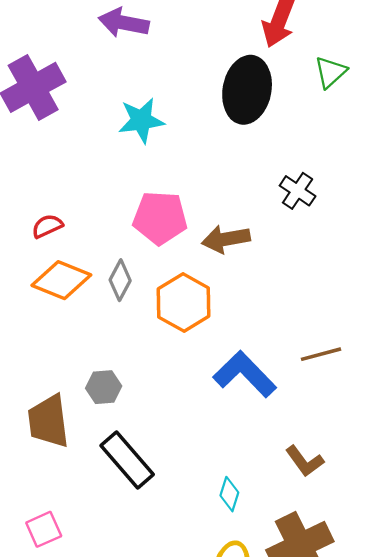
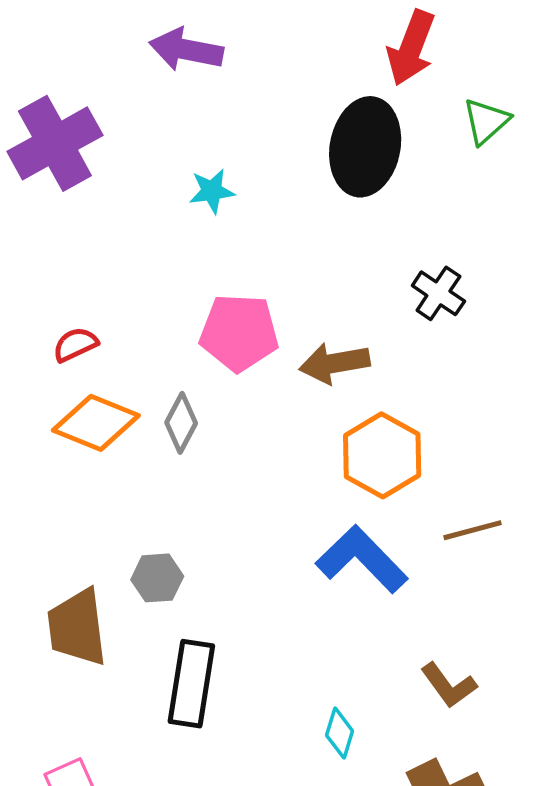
cyan star: (141, 120) -> (212, 191), size x0.7
orange hexagon: (184, 302) -> (382, 455), moved
black rectangle: (127, 460) -> (191, 684), turned 50

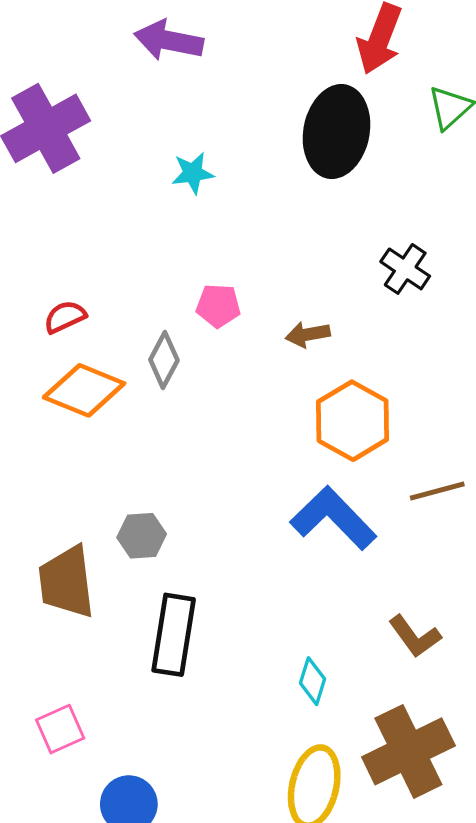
pink pentagon: (239, 333) -> (218, 306), size x0.6
brown arrow: (334, 363) -> (308, 334), size x0.7
gray diamond: (181, 423) -> (164, 360), moved

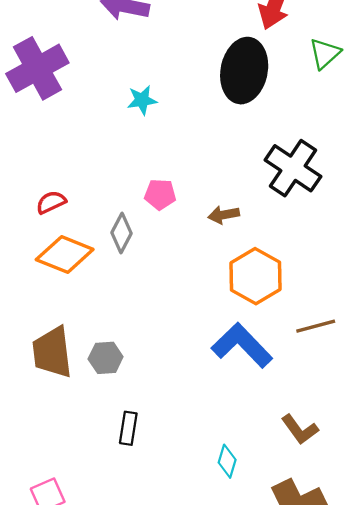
black cross: (405, 269) -> (293, 168), size x1.6
brown trapezoid: (67, 582) -> (52, 352), moved
black rectangle: (174, 635) -> (128, 428), size x0.6

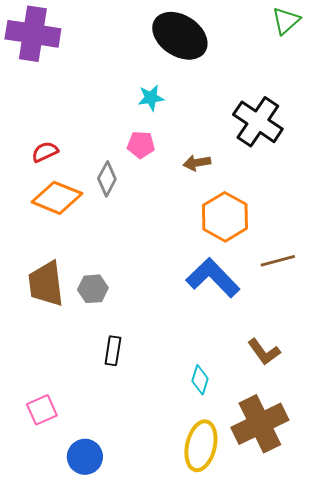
purple cross: (37, 68) -> (33, 34), turned 38
black ellipse: (244, 71) -> (180, 36), moved, turned -68
cyan star: (142, 100) -> (151, 98), moved

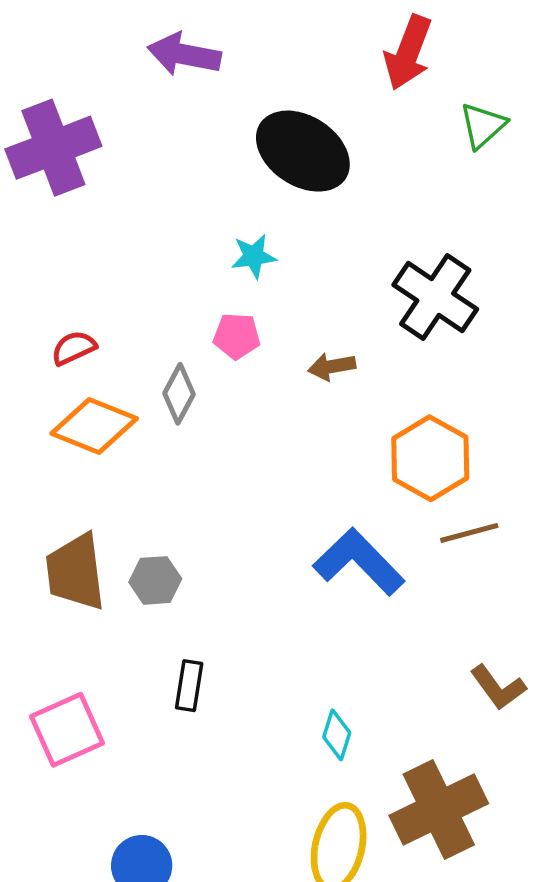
purple cross: (33, 34) -> (53, 148), turned -30
orange hexagon: (225, 217) -> (430, 458), moved
brown L-shape: (264, 352) -> (498, 687), moved
pink square: (42, 410) -> (67, 730), moved, size x1.4

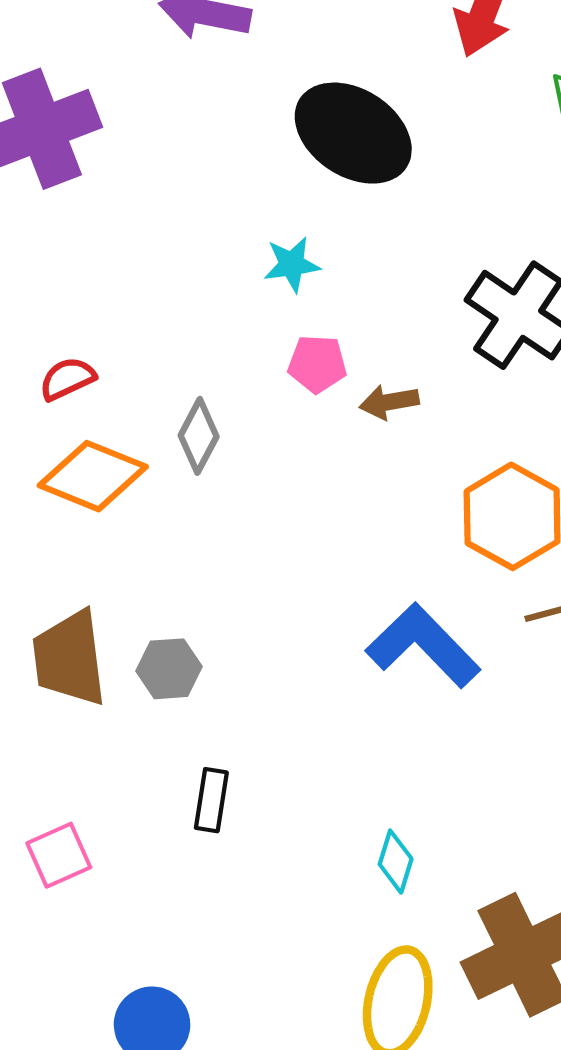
pink pentagon: (237, 336) -> (317, 364), moved
pink square: (67, 730) -> (59, 855), size x0.7

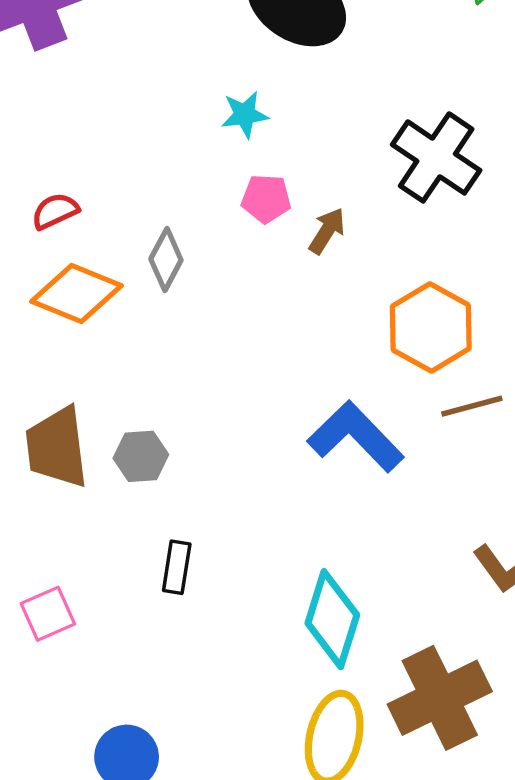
brown arrow: (389, 402) -> (327, 231), turned 132
cyan diamond: (396, 862) -> (332, 619), size x1.8

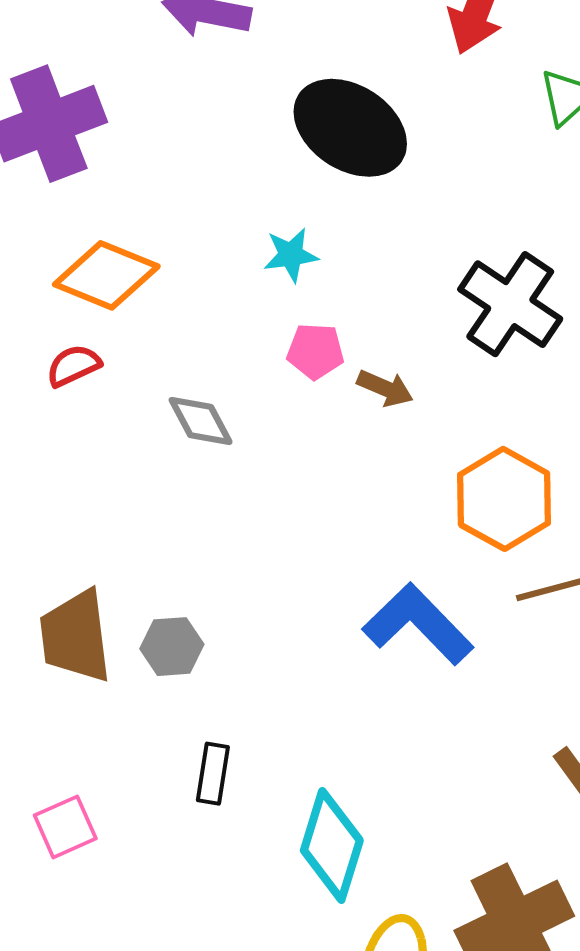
brown arrow: (327, 231) -> (385, 388), turned 81
gray diamond: (166, 259) -> (201, 421), turned -56
orange diamond: (76, 293) -> (106, 275), moved
cyan diamond: (332, 619) -> (332, 845), moved

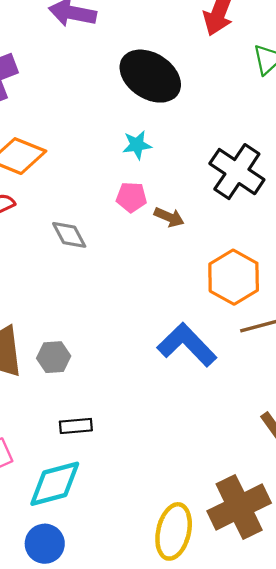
cyan star: (291, 255) -> (137, 145), moved
black rectangle: (213, 774) -> (76, 426), turned 76
cyan diamond: (332, 845) -> (55, 484), moved, turned 58

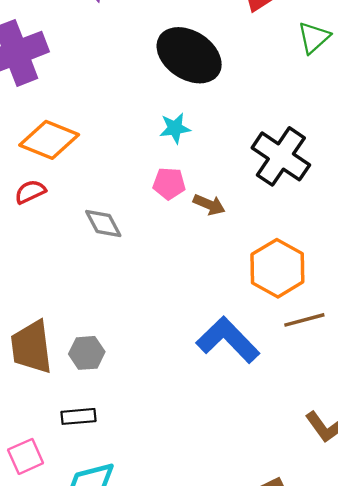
black rectangle: (76, 426) -> (78, 416), moved

